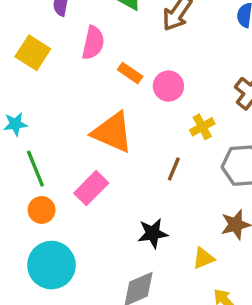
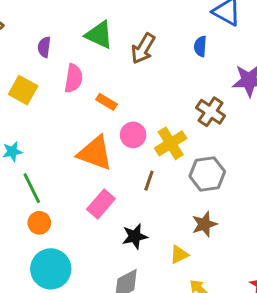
pink circle: (168, 86) -> (133, 135), moved
yellow cross: (202, 127) -> (171, 143), size x1.5
pink rectangle: (91, 188) -> (101, 204), moved

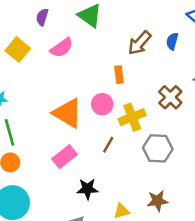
brown arrow: (143, 49) -> (140, 43), moved
pink semicircle: (74, 78) -> (62, 48), turned 35
orange rectangle: (107, 102) -> (119, 75), moved, turned 42
brown star: (204, 224) -> (157, 201), moved

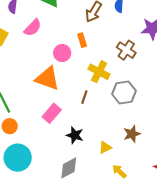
pink circle: (102, 104) -> (62, 53), moved
yellow cross: (132, 117) -> (99, 72), turned -30
black star: (88, 189) -> (75, 135), turned 30

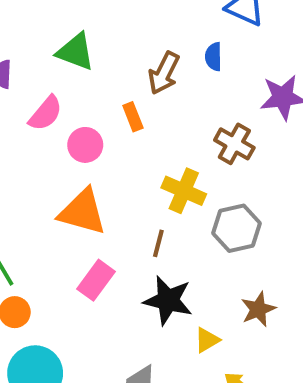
orange rectangle: (82, 40) -> (133, 117), moved
pink circle: (62, 53) -> (85, 145), moved
black star: (75, 135) -> (168, 300), moved, size x1.4

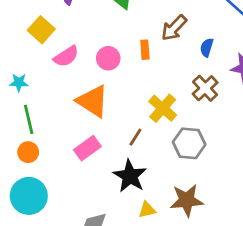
blue semicircle: (213, 57) -> (207, 47), moved
pink semicircle: (46, 113) -> (66, 56), moved
brown star: (258, 309) -> (187, 200), size x1.4

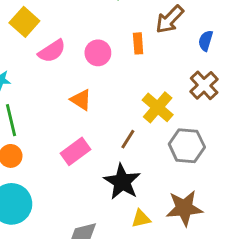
orange triangle: (93, 101) -> (81, 100), size x0.6

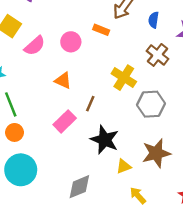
orange rectangle: (138, 43) -> (101, 30), turned -56
brown line: (128, 139) -> (90, 104), moved

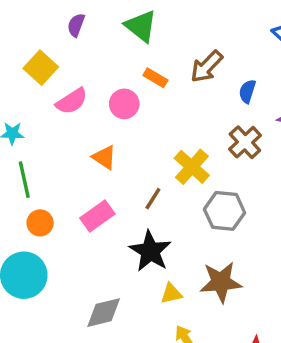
orange rectangle: (101, 30) -> (155, 78), moved
brown line: (90, 104) -> (153, 199), moved
orange circle: (14, 132) -> (40, 223), moved

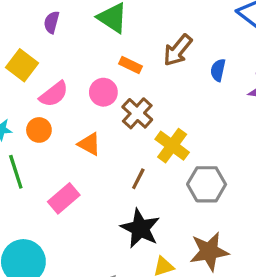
brown cross: (245, 142) -> (137, 113), moved
pink rectangle: (97, 216) -> (64, 198), moved
orange circle: (40, 223) -> (39, 130), moved

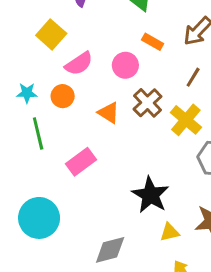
brown cross: (137, 113) -> (148, 103), moved
brown line: (138, 179) -> (193, 77), moved

